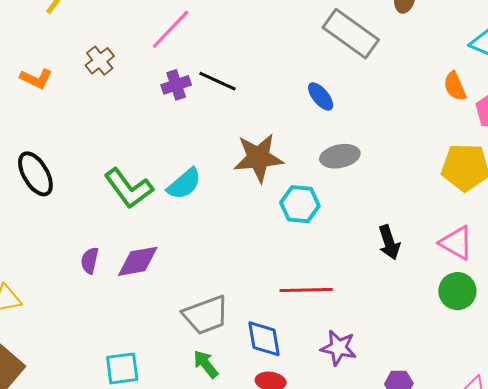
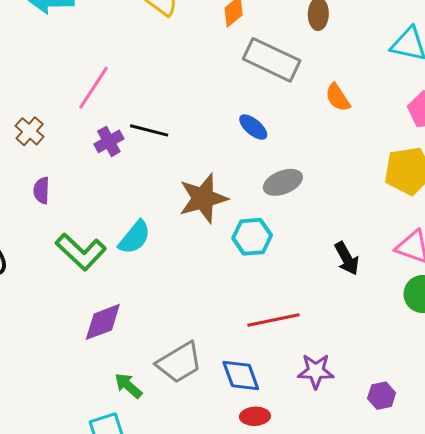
orange semicircle: (455, 86) -> (338, 97), moved
purple semicircle: (90, 260) -> (41, 190), moved
green arrow: (206, 364) -> (128, 386), moved

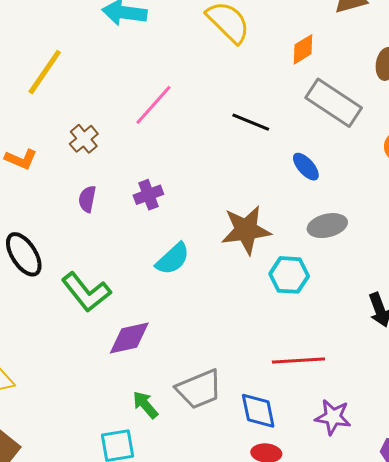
black line: (149, 130) -> (251, 122), moved
purple cross: (109, 141) -> (148, 195), moved
green L-shape: (81, 252) -> (86, 292), moved

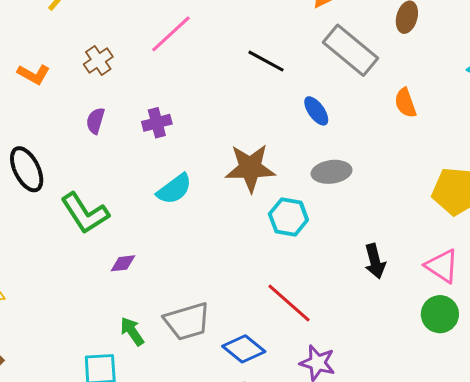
purple diamond: (129, 338) -> (123, 263), size x0.6
red line: (298, 360) -> (289, 303), turned 39
blue diamond: (258, 411) -> (244, 349), turned -45

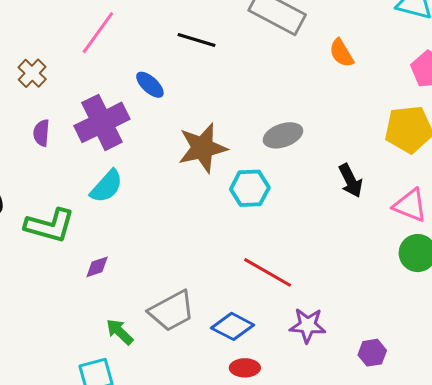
blue ellipse: (316, 111) -> (150, 85), moved
purple cross: (157, 123) -> (102, 122), size x1.8
cyan semicircle: (174, 189) -> (107, 186), moved
green L-shape: (85, 213) -> (50, 226), turned -30
black arrow: (375, 261) -> (351, 181), moved

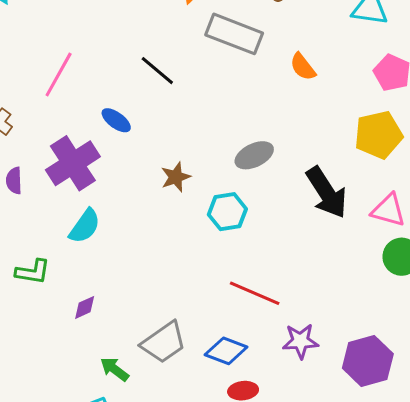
black line: (196, 40) -> (157, 71), turned 30
brown star: (203, 148) -> (176, 177), size x0.6
black arrow: (351, 181) -> (327, 193), size x1.6
green L-shape: (50, 226) -> (33, 272), size x0.7
purple hexagon: (372, 353) -> (368, 361), size x1.8

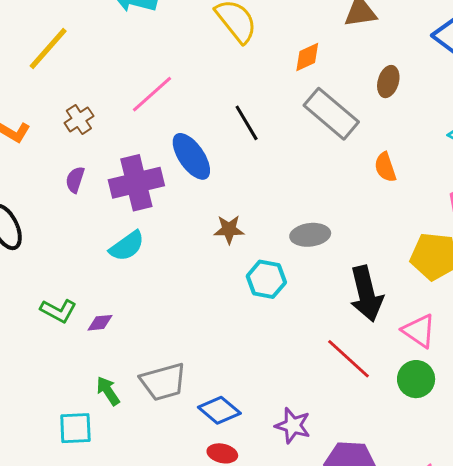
blue ellipse: (116, 120) -> (191, 156), size x1.6
green L-shape: (33, 272) -> (58, 311), moved
red line: (255, 293) -> (348, 359), moved

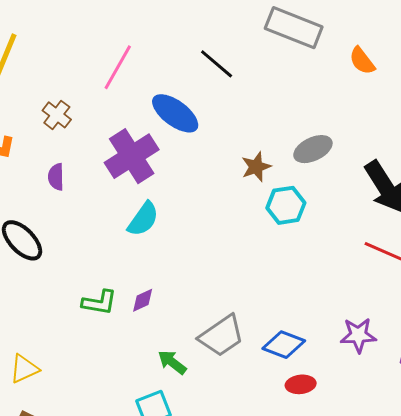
purple semicircle: (75, 180) -> (56, 177), moved
brown star: (229, 229) -> (256, 167), moved

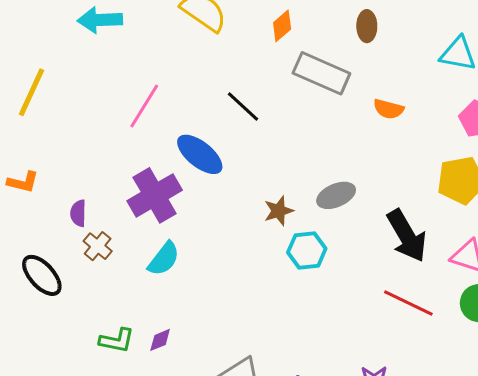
orange semicircle: (362, 61) -> (389, 109), turned -40
brown cross: (57, 115) -> (98, 246), moved

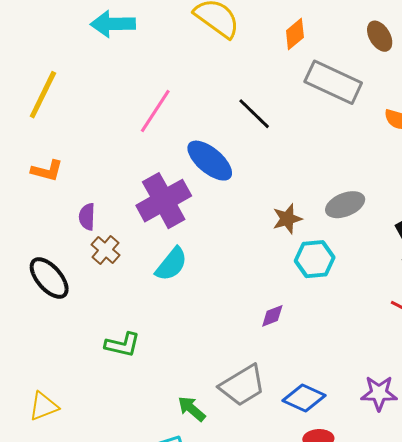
brown ellipse: (367, 26) -> (380, 36), turned -32
orange L-shape: (23, 182) -> (47, 171), moved
purple diamond: (160, 340) -> (272, 316), moved

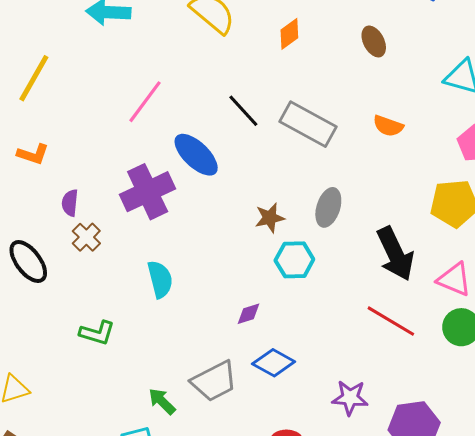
gray rectangle: (333, 82) -> (308, 124), moved
gray ellipse: (345, 205) -> (328, 207), turned -54
cyan semicircle: (171, 264) -> (160, 279), moved, turned -57
blue diamond: (304, 398) -> (274, 363), moved

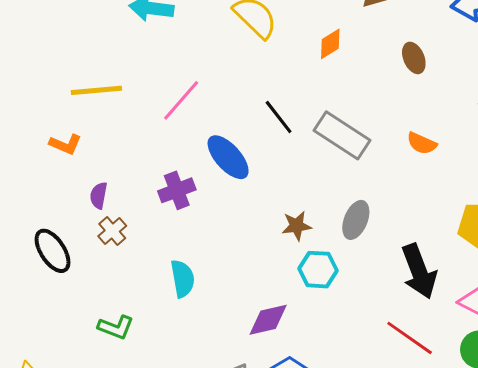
yellow line: (34, 78) -> (96, 90), moved, turned 51
purple cross: (148, 192) -> (177, 190), size x0.7
purple diamond: (249, 314) -> (268, 320), size x1.6

